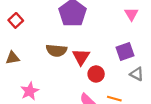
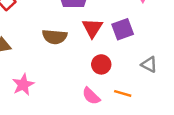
purple square: (125, 52) -> (123, 29), moved
red triangle: (81, 57) -> (92, 28), moved

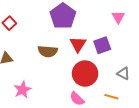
red circle: (101, 64) -> (85, 74), size x1.6
orange line: (123, 93) -> (111, 97), moved

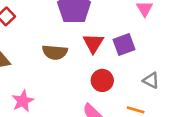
red circle: (85, 74) -> (102, 80), size x0.7

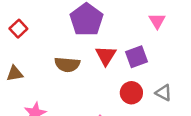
red circle: (102, 80) -> (131, 93), moved

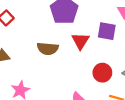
purple square: (137, 57) -> (107, 31), moved, turned 30

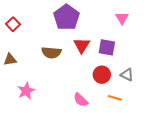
purple square: (107, 31) -> (107, 47), moved

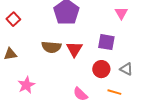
red triangle: (82, 45) -> (74, 49), moved

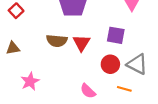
gray triangle: (126, 69) -> (137, 64), size x1.5

